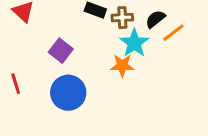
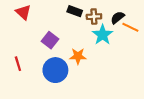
orange line: (173, 33) -> (130, 27), turned 63
orange star: (122, 66) -> (78, 56), moved

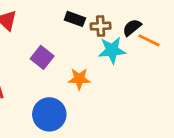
cyan star: (103, 35) -> (112, 50), turned 30
blue circle: (55, 70) -> (49, 114), moved

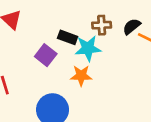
black rectangle: (75, 19) -> (68, 37), moved
cyan star: (112, 50) -> (88, 48), moved

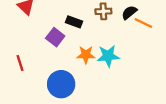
cyan star: (88, 48) -> (108, 56), moved

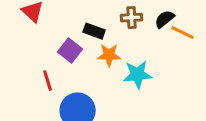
orange star: (86, 55) -> (109, 55), moved
red line: (20, 63) -> (48, 81), moved

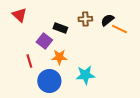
orange star: (109, 55) -> (59, 57), moved
cyan star: (138, 75) -> (85, 75), moved

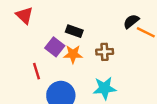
brown cross: (85, 19) -> (105, 52), moved
orange star: (59, 57) -> (73, 54), moved

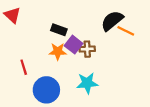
black semicircle: (131, 21) -> (112, 21), size x1.5
purple square: (55, 47) -> (74, 45), moved

